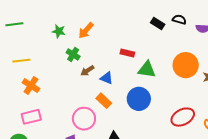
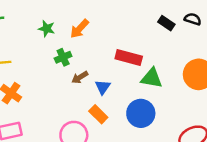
red rectangle: (127, 53) -> (129, 58), size x1.5
green cross: (73, 54) -> (63, 57), turned 32
blue triangle: (107, 78) -> (103, 87), turned 40

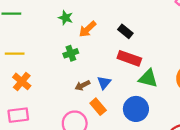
black rectangle: (166, 23) -> (125, 31), moved
green star: (47, 29) -> (66, 18), moved
brown arrow: (80, 77) -> (82, 85), moved

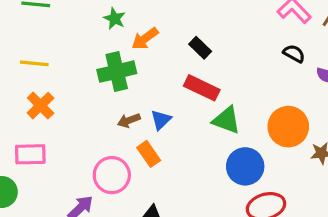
green cross: (71, 53) -> (117, 72), size x1.6
blue circle: (136, 109) -> (245, 166), moved

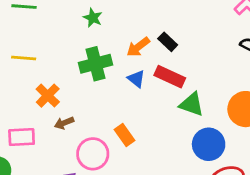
orange arrow: (145, 39) -> (138, 47), moved
orange cross: (41, 106) -> (48, 96), moved
brown arrow: (129, 120) -> (64, 123), moved
blue triangle: (161, 120) -> (136, 79), moved, turned -36

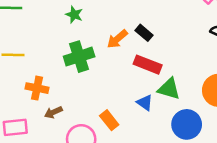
blue triangle: (136, 79) -> (145, 103), moved
orange cross: (48, 96) -> (37, 88), turned -30

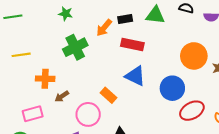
black rectangle: (144, 33) -> (125, 19), turned -40
green triangle: (169, 89) -> (155, 15), moved
blue triangle: (145, 103) -> (135, 76), size x1.5

